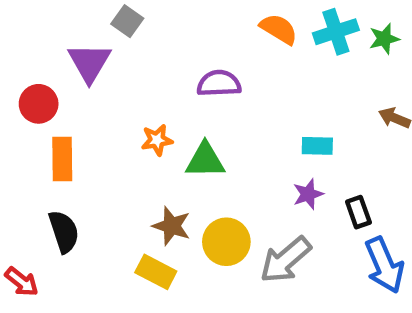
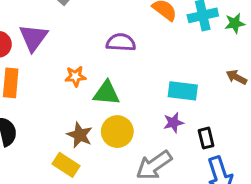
purple triangle: (89, 63) -> (33, 38), moved
cyan rectangle: (317, 146) -> (183, 91), size x1.4
yellow circle: (226, 242) -> (117, 132), moved

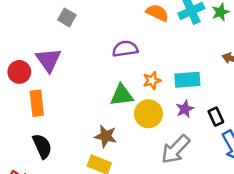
orange star: (75, 76) -> (152, 80), moved
yellow circle: (117, 132) -> (148, 114), moved

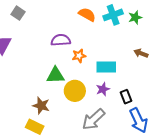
orange star: (152, 80) -> (79, 56), moved

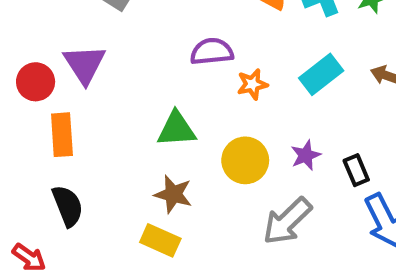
cyan rectangle: (106, 67) -> (321, 74), moved, turned -36
green triangle: (55, 75) -> (177, 129), moved

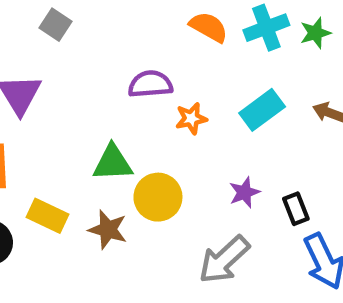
yellow circle: (245, 160) -> (158, 197), moved
yellow rectangle: (160, 240) -> (47, 216), moved

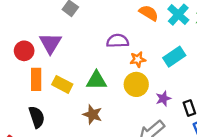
cyan cross: (266, 28) -> (178, 15), turned -30
yellow circle: (158, 197) -> (136, 84), moved
yellow rectangle: (47, 216) -> (62, 84), moved

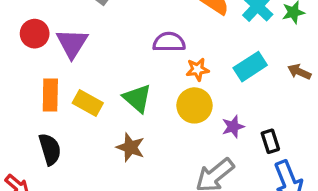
red circle: (24, 51) -> (35, 34), moved
green triangle: (96, 80) -> (137, 98), turned 40

